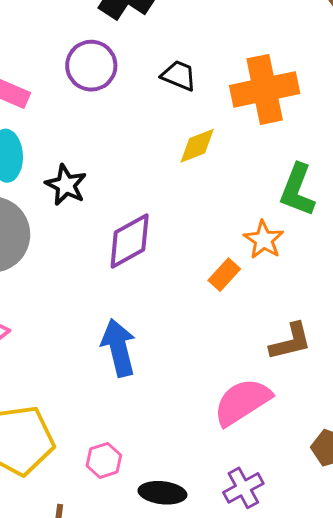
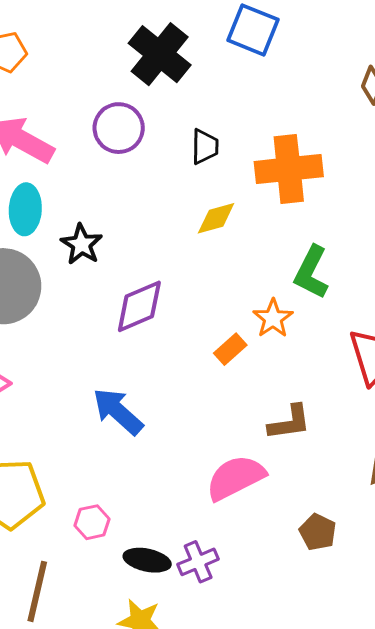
black trapezoid: (179, 76) -> (205, 147), turned 63
blue arrow: (119, 348) -> (118, 411), turned -40
purple cross: (243, 488) -> (198, 562), moved

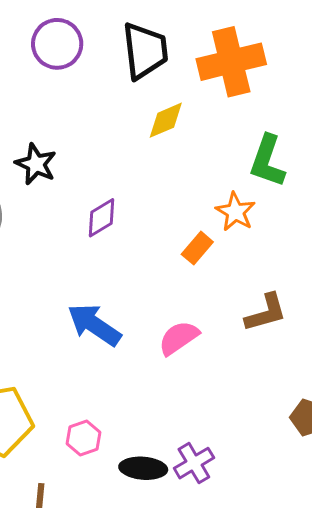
black trapezoid: (205, 147) -> (145, 51), size x1.6
purple diamond: (139, 306) -> (102, 218), size x0.7
pink semicircle: (236, 478) -> (179, 338), moved, size x0.7

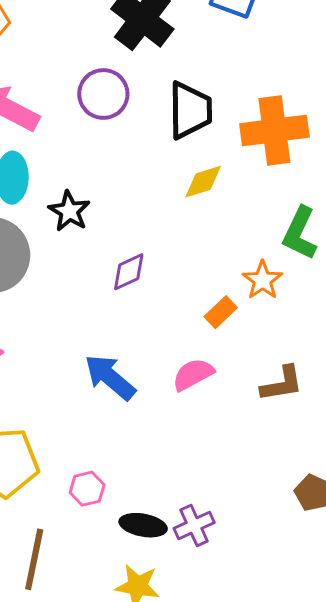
pink semicircle: (179, 338) -> (193, 374), moved

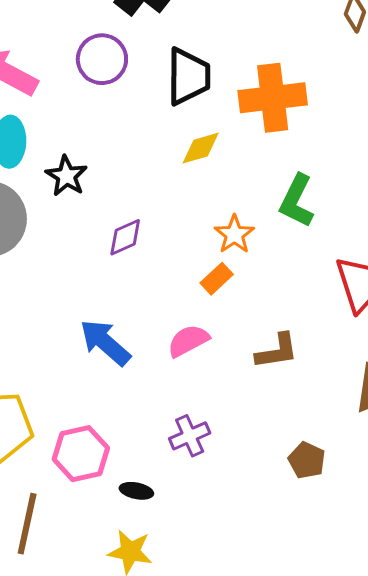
orange star: (263, 280) -> (234, 234), moved
pink hexagon: (87, 489) -> (81, 454), size x1.6
black ellipse: (143, 525) -> (136, 491), size x0.7
purple cross: (194, 526) -> (190, 436), moved

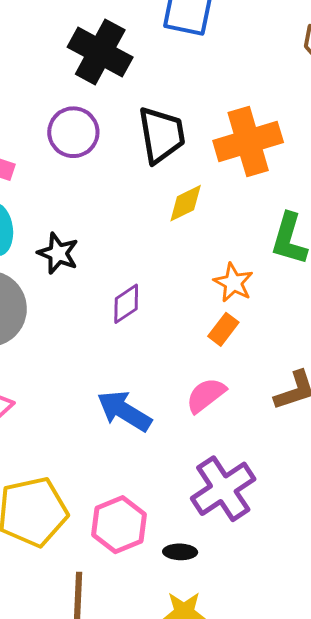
purple cross: (190, 436) -> (223, 489), size x1.6

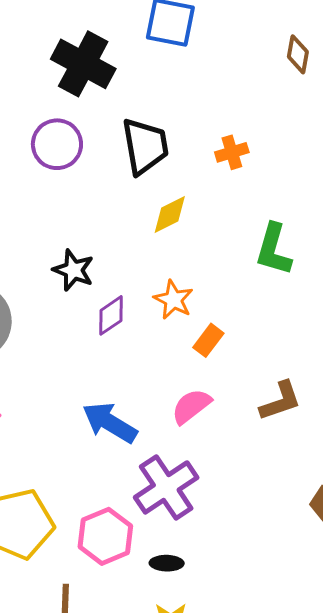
orange cross: (248, 142) -> (232, 152), size x0.5
black star: (58, 253) -> (73, 270), moved
orange star: (233, 283) -> (173, 300), moved
purple cross: (223, 489) -> (166, 487), moved

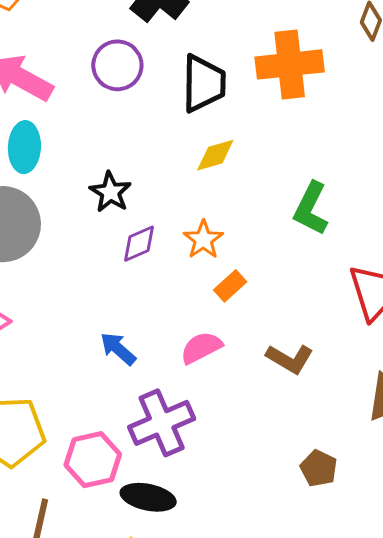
orange cross: (232, 152) -> (290, 64), moved, size x2.0
brown L-shape: (280, 401) -> (290, 359), turned 39
blue arrow: (110, 423) -> (118, 349), size x0.7
black ellipse: (167, 563) -> (148, 497), size x1.6

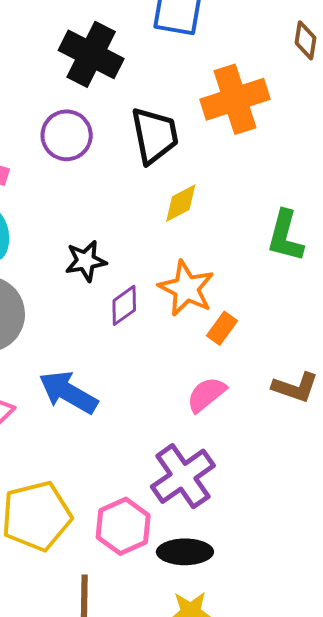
black star: (110, 192) -> (86, 261), turned -30
orange star: (203, 240) -> (186, 288), size x1.4
blue arrow: (118, 349) -> (68, 392), moved, size x1.5

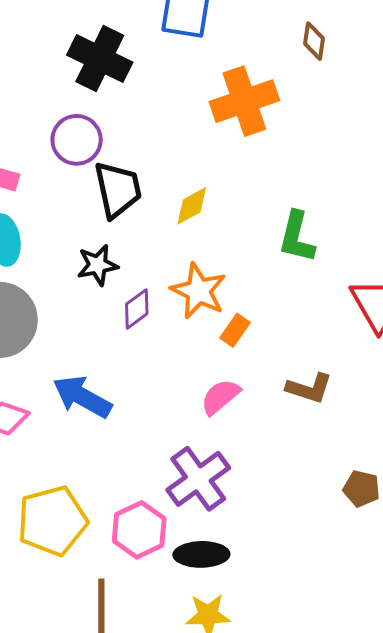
black trapezoid: (155, 135) -> (118, 189), moved

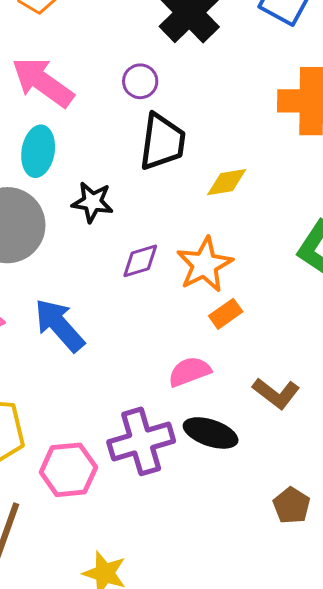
purple circle: (77, 140) -> (140, 81), size x0.7
black star: (98, 265) -> (92, 202), moved
black ellipse: (201, 554) -> (211, 433), moved

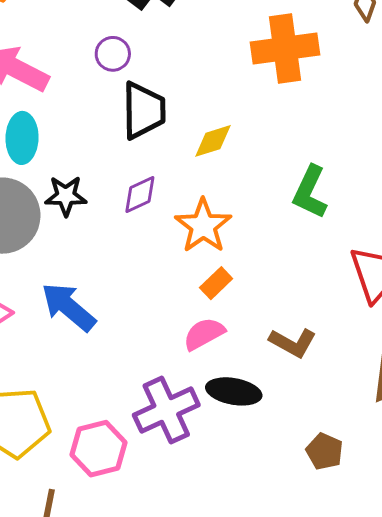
black star: (92, 202) -> (66, 196), moved
purple diamond: (140, 261) -> (140, 194), moved
orange rectangle: (226, 314) -> (216, 283), moved

